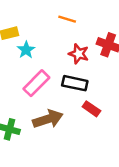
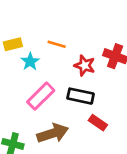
orange line: (67, 19) -> (57, 44), moved

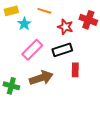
black rectangle: (81, 96) -> (62, 50), turned -30
red rectangle: (98, 123) -> (75, 70), turned 56

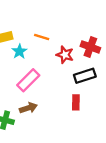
black rectangle: (62, 50) -> (85, 76), moved
brown arrow: (41, 78) -> (28, 108), moved, size x0.7

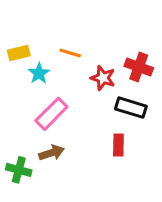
black rectangle: (85, 76) -> (131, 108), turned 35

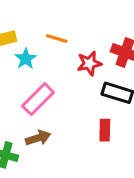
red star: (103, 78) -> (89, 63), turned -30

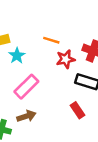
orange line: (57, 39) -> (51, 40), moved
red rectangle: (105, 130) -> (77, 110), turned -35

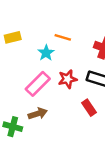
cyan star: (17, 56) -> (46, 53), moved
red star: (66, 59) -> (68, 79), moved

